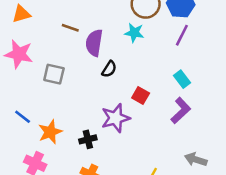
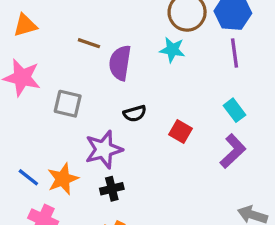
purple line: (182, 35) -> (234, 53), turned -35
black semicircle: (109, 69) -> (135, 113), moved, turned 42
blue line: (23, 117) -> (28, 177), moved
purple star: (115, 118) -> (104, 149), moved

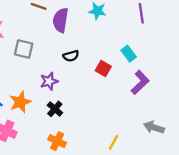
cyan rectangle: (234, 110) -> (129, 54), moved
purple star: (104, 149) -> (49, 81), size x0.7
black cross: (112, 189) -> (55, 109), turned -35

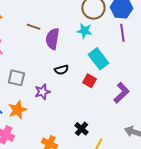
gray square: (24, 49) -> (16, 78), moved
cyan rectangle: (129, 54) -> (98, 59), moved, size x1.5
black cross: (55, 109) -> (81, 129), moved

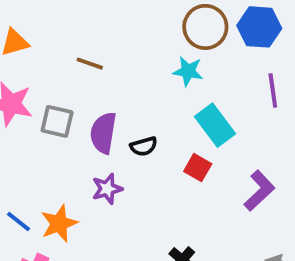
purple line: (122, 33) -> (273, 91), moved
purple semicircle: (52, 39) -> (103, 133), moved
gray square: (16, 78) -> (57, 121), moved

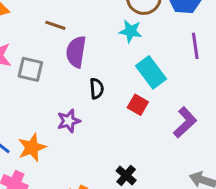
purple semicircle: (103, 133) -> (76, 52), moved
black semicircle: (144, 146) -> (97, 89), turned -78

